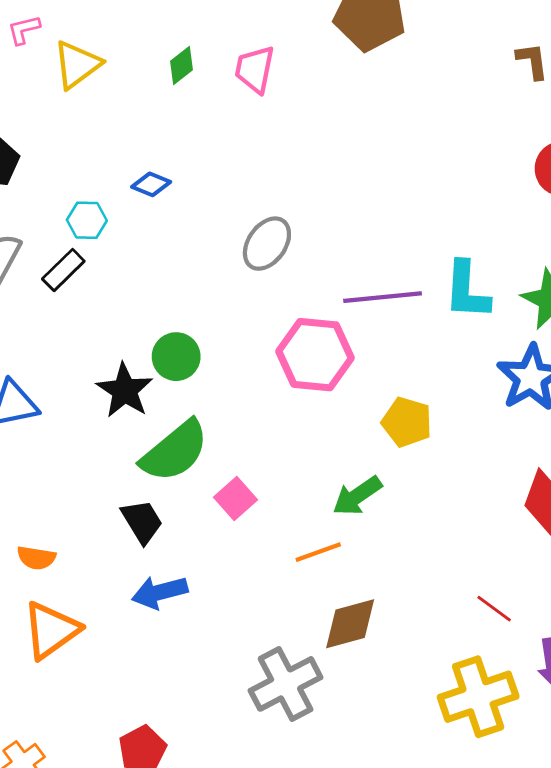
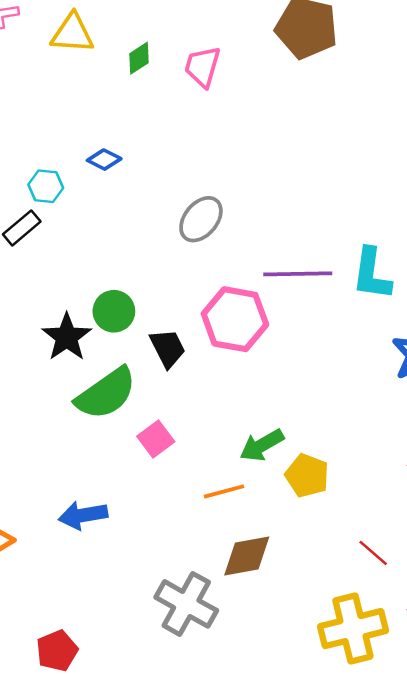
yellow triangle: (77, 65) -> (72, 33), moved, turned 36
yellow pentagon: (407, 422) -> (307, 476), moved
black trapezoid: (142, 521) -> (168, 348), moved
gray cross: (286, 684) -> (186, 604), turned -38

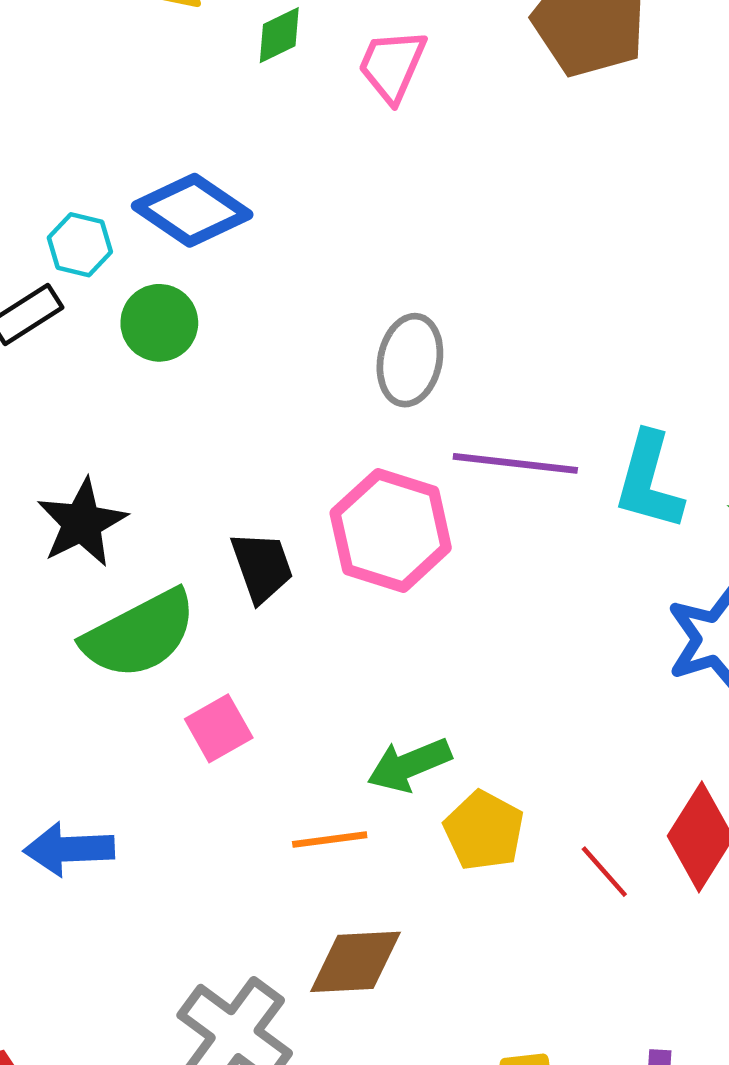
blue diamond: (104, 160) -> (192, 210), size x1.8
gray ellipse: (201, 219) -> (410, 360), moved, turned -36
green circle: (114, 311) -> (159, 323), moved
red line: (373, 553) -> (604, 872), moved

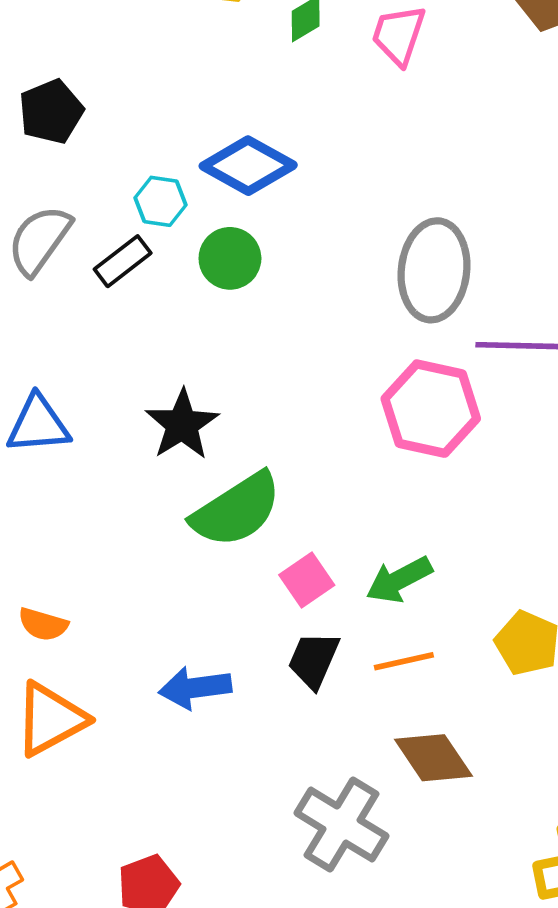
gray ellipse: (410, 360) -> (434, 270), size x1.4
black trapezoid: (262, 567) -> (314, 660), moved, turned -132
green arrow: (409, 765) -> (399, 580), moved
brown diamond: (355, 962) -> (433, 758), turned 64

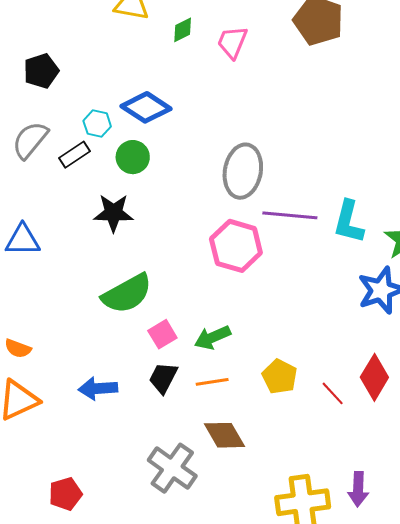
black star: (182, 425) -> (113, 213), moved, turned 30

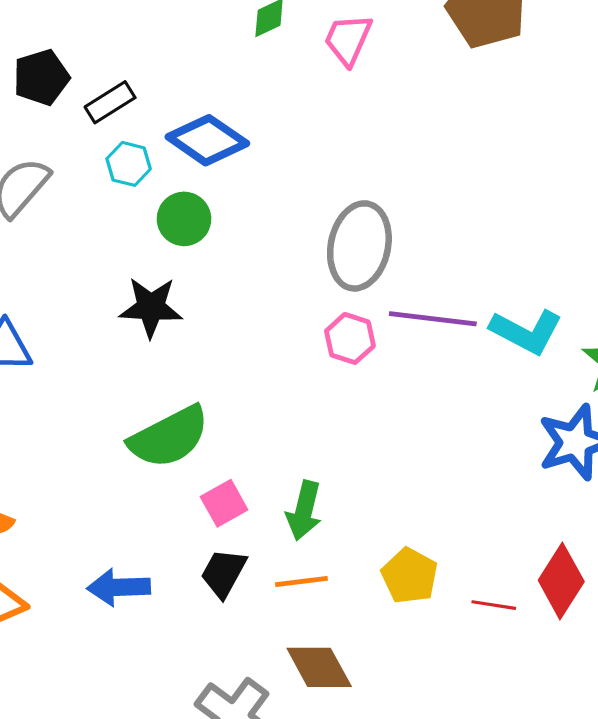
black rectangle: (74, 155) -> (110, 102), moved
cyan L-shape: (349, 222) -> (526, 332), turned -78
pink hexagon: (236, 246) -> (350, 338), moved, size x0.6
green arrow: (213, 337) -> (304, 511), turned -54
red line: (333, 393) -> (494, 605), turned -40

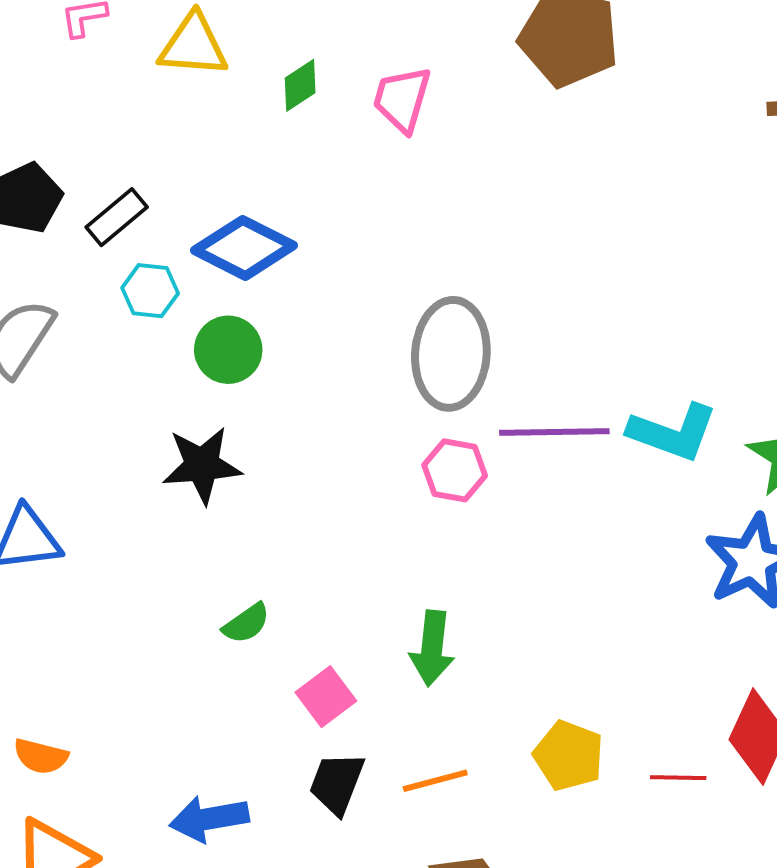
green semicircle: (169, 437) -> (246, 623), size x0.5
green arrow: (304, 511) -> (432, 648), moved

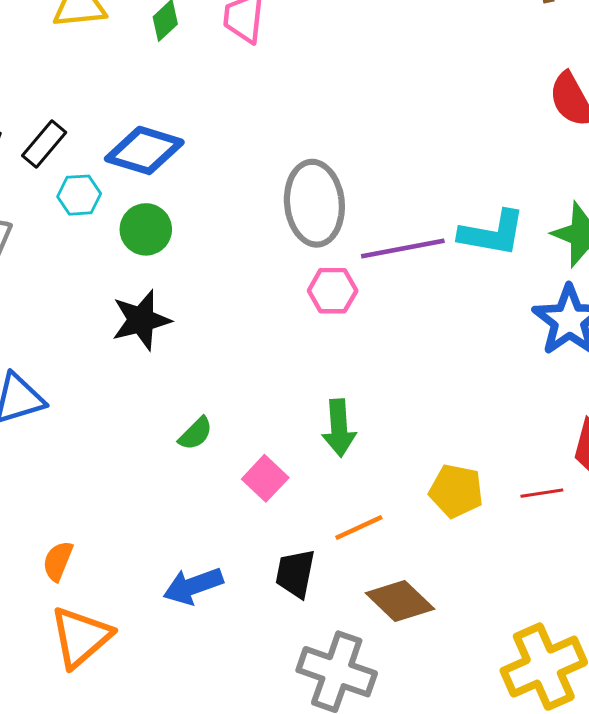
orange semicircle: (41, 756) -> (58, 561), turned 108
black trapezoid: (337, 783) -> (295, 573), moved

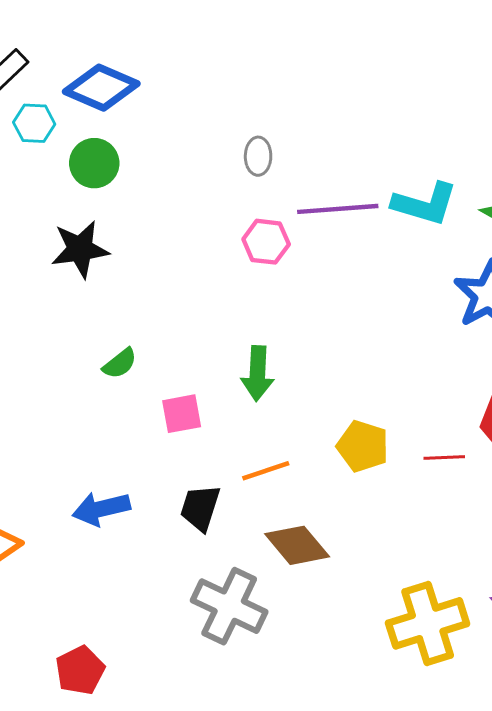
gray ellipse: (314, 203) -> (258, 156), size x0.5
pink square: (265, 478) -> (182, 414), turned 30

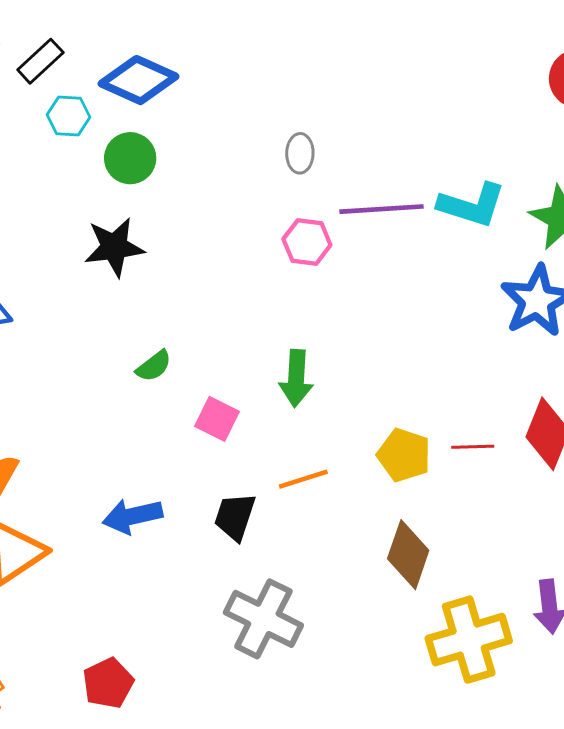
pink square: (182, 414) -> (217, 419), turned 36
red line: (444, 458) -> (473, 447), moved
brown diamond: (297, 545) -> (408, 555), moved, turned 58

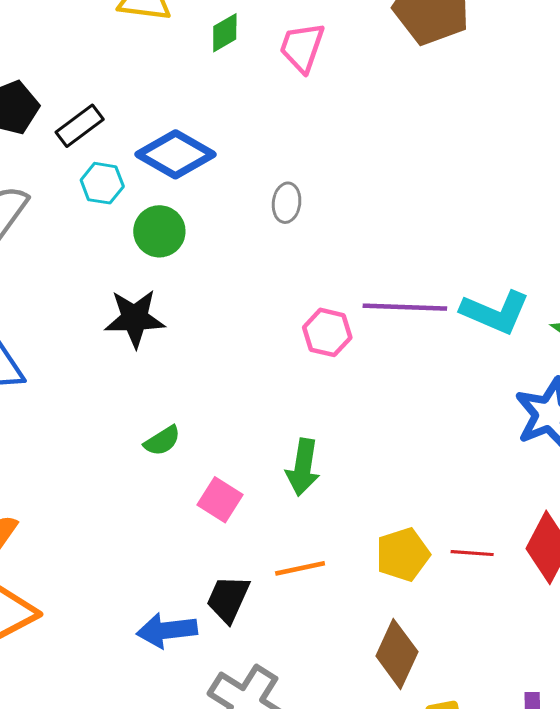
gray ellipse: (300, 153) -> (287, 203), moved
yellow pentagon: (404, 455) -> (403, 555), turned 30
blue arrow: (132, 516) -> (167, 630), moved

